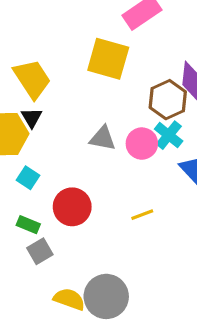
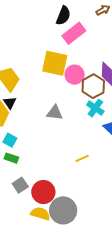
pink circle: (142, 144) -> (75, 75), moved
red circle: (72, 207) -> (43, 192), moved
green rectangle: (28, 225) -> (11, 158), moved

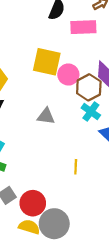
pink rectangle: (74, 33) -> (83, 27), moved, turned 35
yellow line: (82, 158) -> (76, 167), turned -64

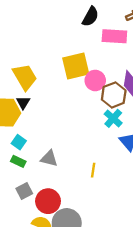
yellow square: (47, 62) -> (76, 66), turned -32
gray triangle: (46, 116) -> (49, 158), moved

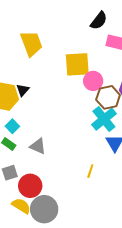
yellow trapezoid: (25, 77) -> (31, 44), moved
cyan cross: (113, 118) -> (104, 119), size x1.4
yellow line: (93, 170) -> (90, 171), moved

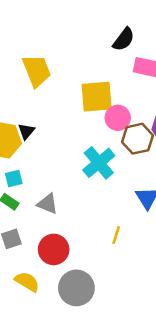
cyan cross: (104, 119) -> (99, 163), moved
cyan square: (12, 126) -> (14, 178), turned 32
red circle: (30, 186) -> (54, 249), moved
gray circle: (44, 209) -> (76, 288), moved

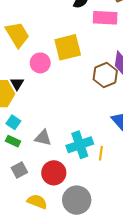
pink circle: (118, 118) -> (40, 63), moved
cyan cross: (99, 163) -> (80, 145), moved, turned 30
cyan square: (14, 178) -> (13, 122), turned -32

